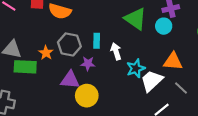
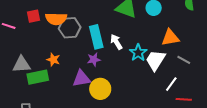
cyan rectangle: (97, 41) -> (96, 37), size x1.6
gray hexagon: (69, 44) -> (70, 28), moved

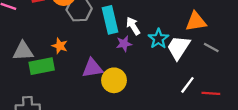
purple star: (94, 60) -> (124, 44), moved
white line: (171, 84) -> (187, 85), moved

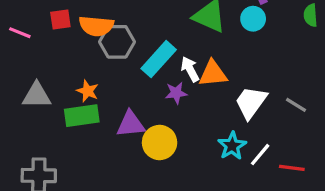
cyan rectangle: (110, 20) -> (159, 59), turned 52
orange triangle: (196, 22) -> (213, 74), moved
cyan star: (158, 39) -> (232, 146), moved
green rectangle: (42, 66) -> (82, 116), moved

